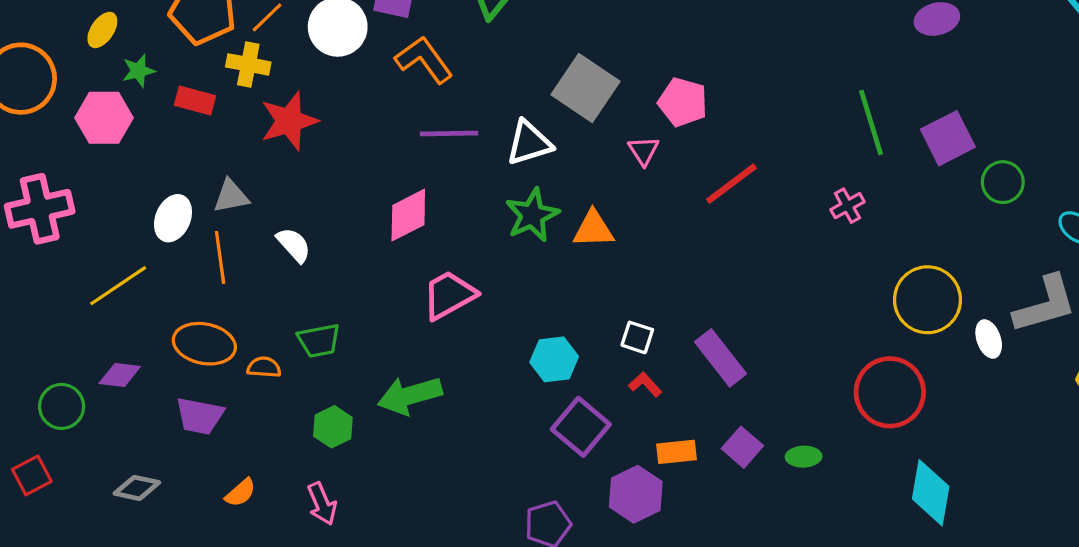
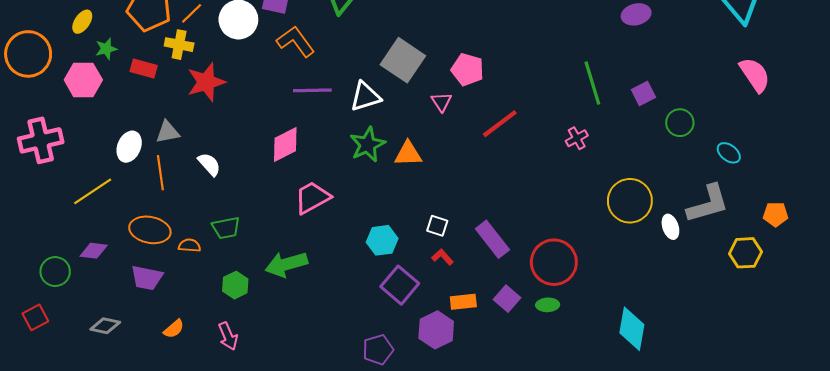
purple square: (948, 138) -> (643, 94), size x0.7
red circle: (890, 392) -> (554, 262), moved

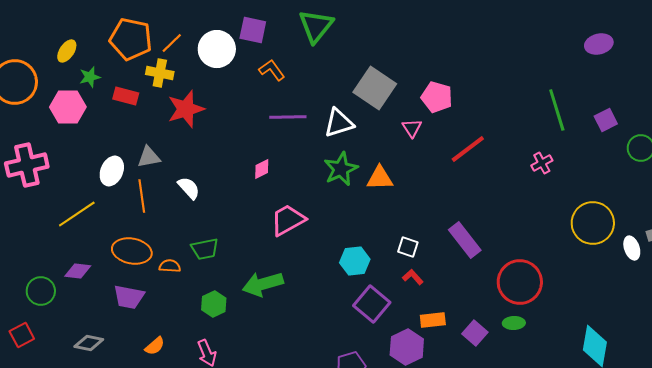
orange L-shape: (296, 41) -> (272, 70), size x0.7
pink diamond: (285, 145) -> (262, 169), size x0.6
purple rectangle: (492, 239) -> (465, 240), moved
purple square: (507, 299) -> (475, 333), moved

